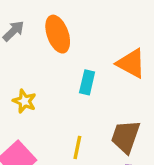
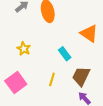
cyan rectangle: (87, 82) -> (65, 54), moved, turned -56

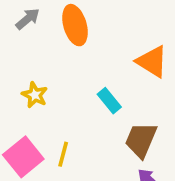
yellow line: (52, 79) -> (63, 154), moved

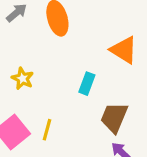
cyan rectangle: (109, 101) -> (87, 84), turned 60

